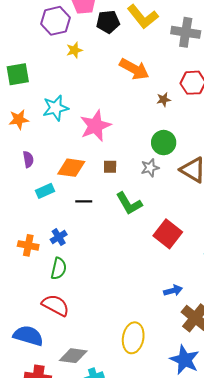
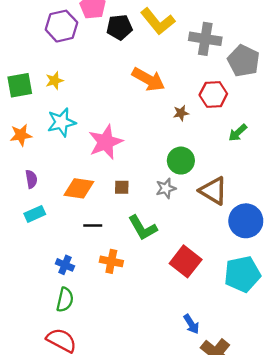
yellow star: (74, 50) -> (55, 81), moved
cyan rectangle: (45, 191) -> (35, 214), moved
blue cross: (59, 237) -> (65, 265), turned -35
orange cross: (28, 245) -> (111, 261), moved
blue arrow: (173, 291) -> (191, 324), turned 72

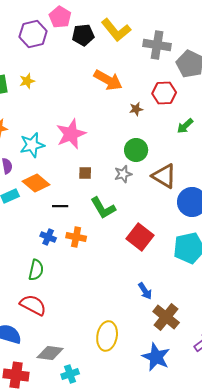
cyan star: (61, 122) -> (32, 145), moved
orange diamond: (79, 188) -> (36, 183), moved, turned 32
blue cross: (65, 265) -> (48, 237), moved

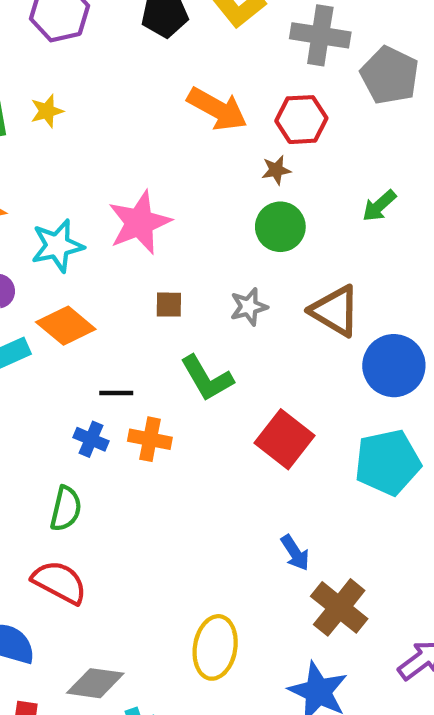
red hexagon: (164, 93) -> (301, 120), moved
green circle: (136, 150) -> (280, 227), moved
black line: (60, 206) -> (116, 393), moved

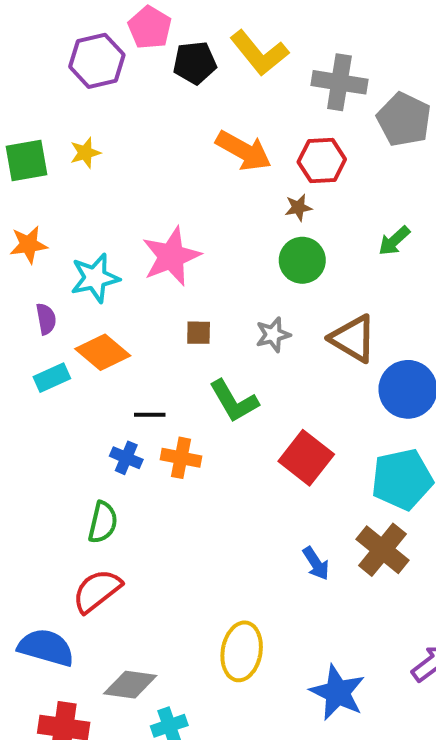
red semicircle: (59, 582) -> (97, 591), turned -66
brown cross: (339, 607) -> (382, 550), moved

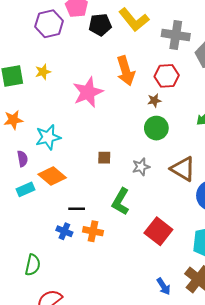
orange arrow: (244, 151) -> (126, 71), turned 44
pink star: (171, 256) -> (88, 92), moved
brown square: (199, 333) -> (104, 158), moved
green L-shape: (234, 401) -> (121, 202), turned 60
green semicircle: (103, 522) -> (33, 265), moved

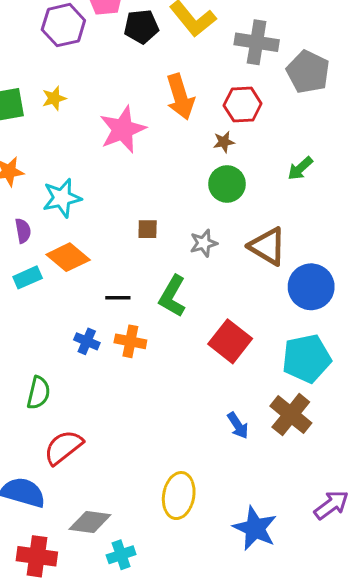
black line: (77, 209) -> (118, 298), moved

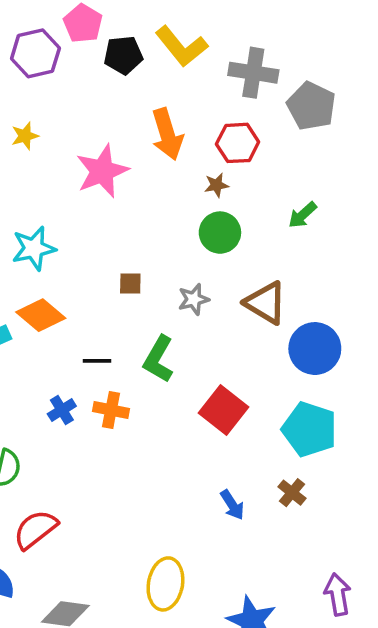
blue cross: (87, 341) -> (62, 410), turned 35
cyan pentagon: (306, 358) -> (310, 429), turned 30
brown cross: (291, 415) -> (292, 493), size x0.6
purple arrow: (331, 505) -> (338, 594), turned -63

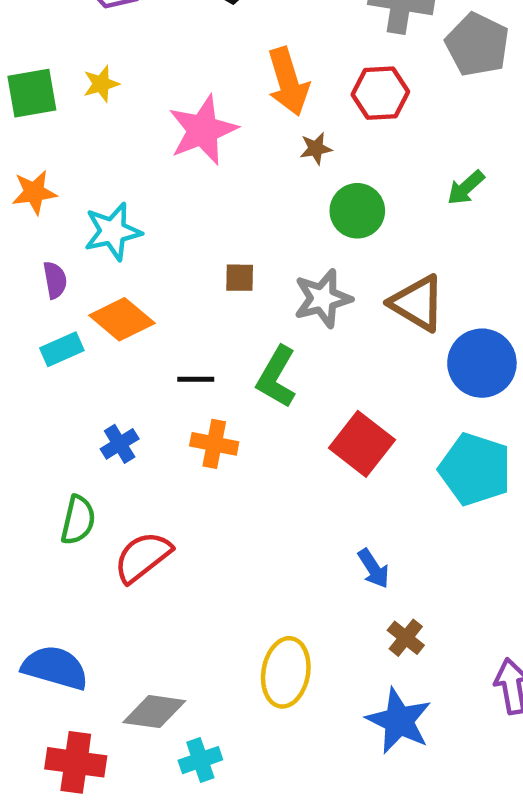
brown star: (216, 185) -> (316, 148), moved
gray star: (194, 299) -> (323, 298), size x1.4
blue cross: (62, 410) -> (120, 444), moved
brown cross: (292, 493) -> (406, 638), moved
red semicircle: (35, 529) -> (143, 557), moved

